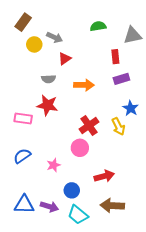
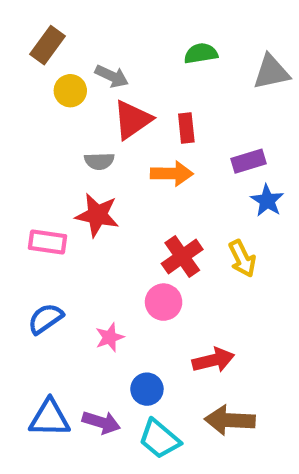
red rectangle: (115, 57) -> (186, 128), moved
red triangle: (65, 59) -> (132, 120), size x1.5
blue star: (131, 108) -> (267, 201), moved

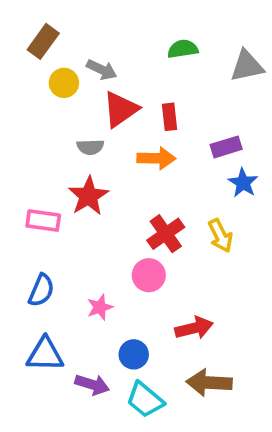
red star: (97, 215) -> (88, 196), turned 30
blue semicircle: (45, 319) -> (41, 290), turned 148
blue triangle: (50, 418) -> (45, 354), moved

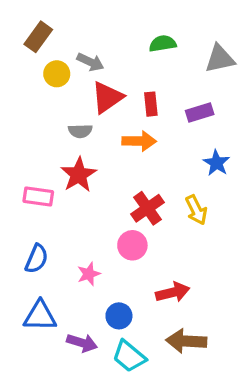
purple rectangle: (226, 147) -> (200, 112), moved

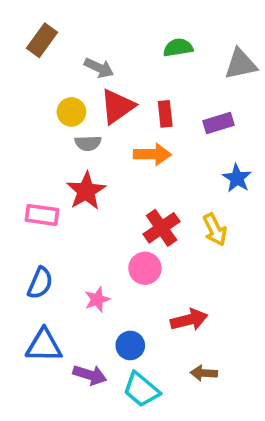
yellow circle: (57, 74) -> (71, 112), moved
brown arrow: (186, 341) -> (204, 373), size x0.6

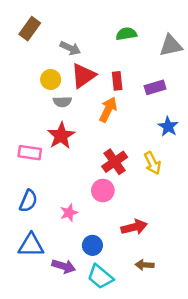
orange arrow: (152, 154) -> (108, 110), turned -65

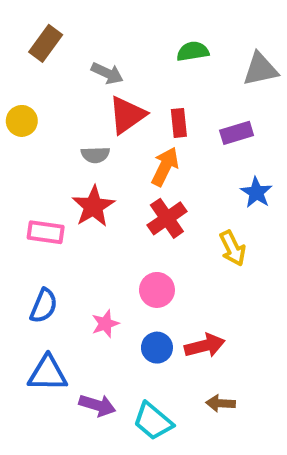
yellow circle: (51, 80) -> (22, 121), moved
red cross: (115, 162) -> (167, 218), moved
blue circle: (92, 245) -> (157, 348), moved

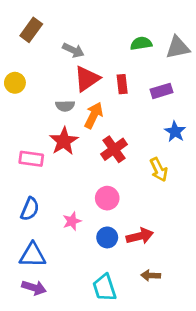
green semicircle: (193, 51) -> (141, 43), moved
orange arrow: (165, 167) -> (94, 115), moved
purple arrow: (97, 405) -> (34, 288), moved
cyan trapezoid: (153, 421) -> (104, 288), turned 32

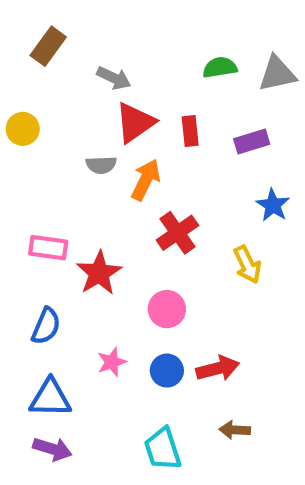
red star: (64, 141) -> (99, 273), moved
pink star: (72, 221) -> (112, 362), moved

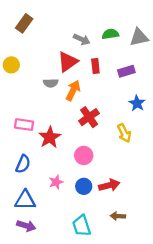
gray arrow: (114, 78) -> (82, 39), moved

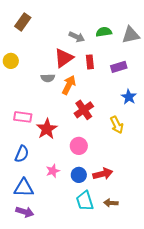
cyan trapezoid: (82, 226) -> (85, 201), moved

